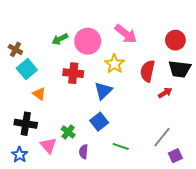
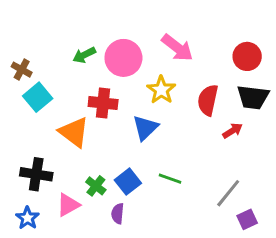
orange triangle: (39, 94) -> (74, 132), moved, size x1.6
blue square: (99, 122) -> (128, 182), moved
pink triangle: (48, 145) -> (68, 205), turned 42
green line: (121, 146) -> (170, 179), moved

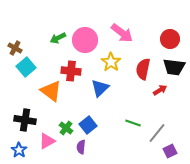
green line: (170, 179) -> (133, 123), moved

